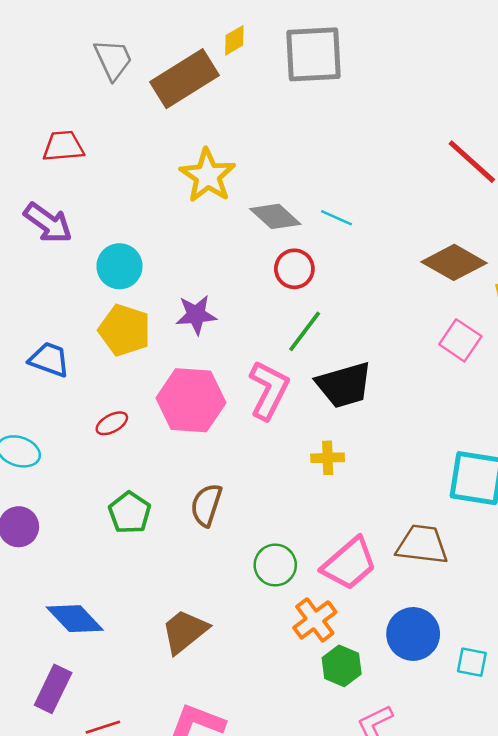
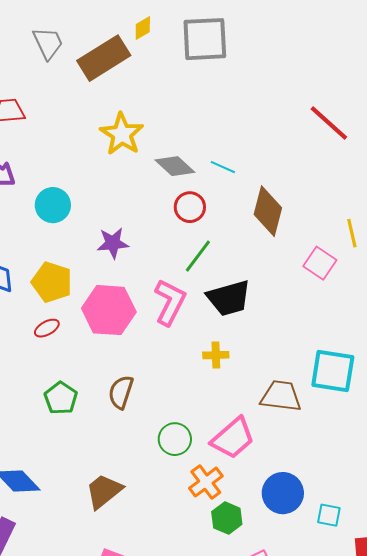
brown diamond: (454, 262) -> (268, 211), moved, turned 75
yellow pentagon: (125, 330) -> (52, 282), moved
brown trapezoid: (422, 545) -> (281, 396), moved

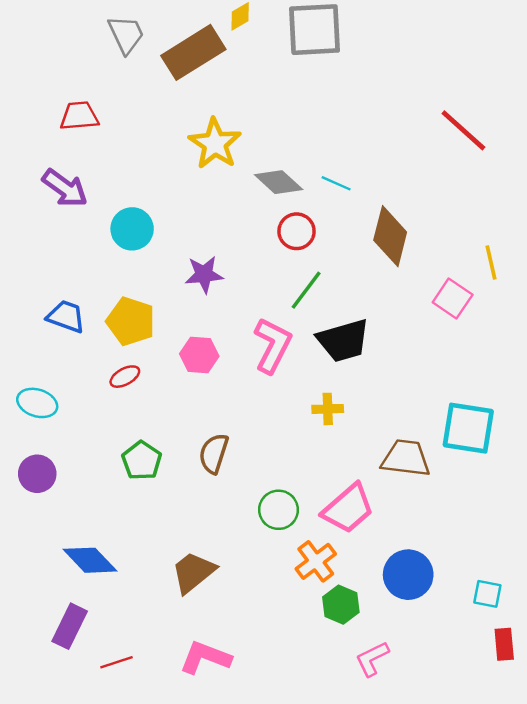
pink hexagon: (109, 310) -> (199, 355), size x0.6
cyan square: (329, 515) -> (487, 594), moved

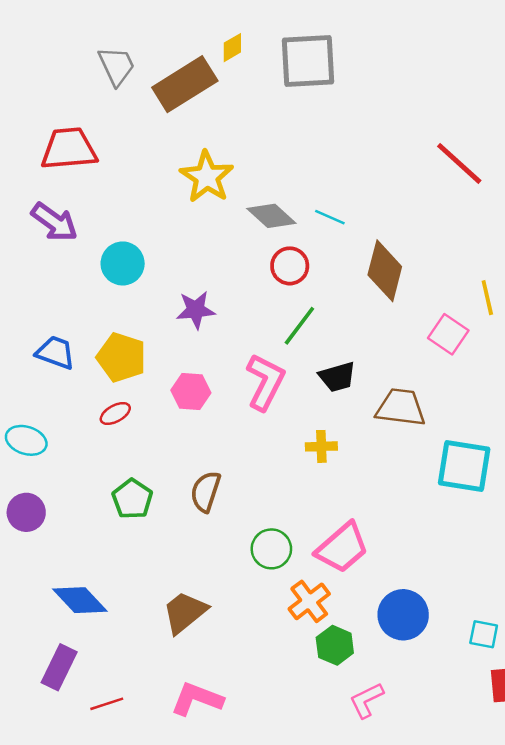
red trapezoid: (79, 116) -> (69, 149), size x1.4
black trapezoid: (343, 341) -> (337, 377), size x0.7
brown trapezoid: (406, 458) -> (401, 407), moved

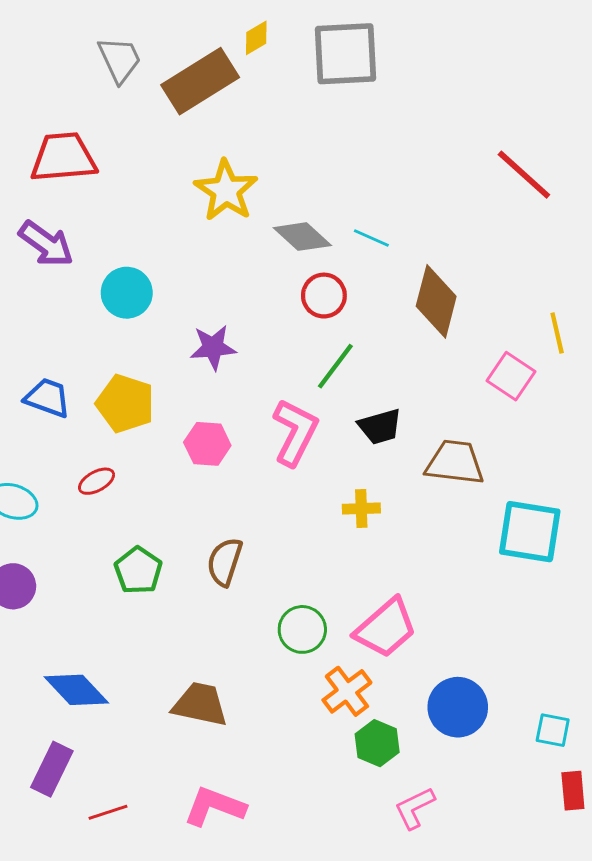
red ellipse: (115, 414) -> (97, 481), moved
brown trapezoid: (185, 612) -> (200, 704), turned 51

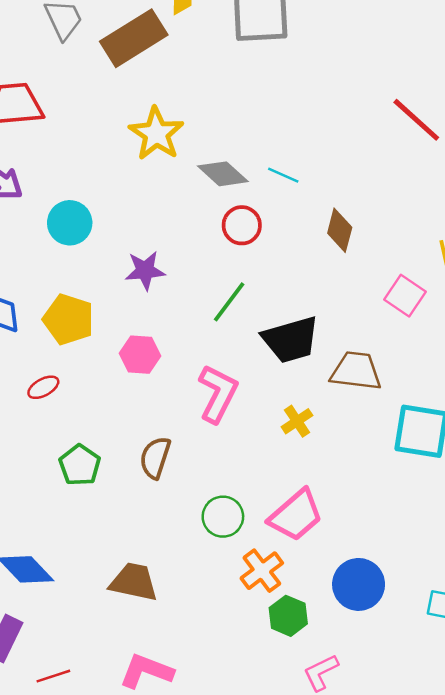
brown diamond: (436, 301) -> (340, 230), size x0.7
green line: (335, 366) -> (229, 302), moved
black trapezoid: (380, 427) -> (291, 340), size x1.5
pink L-shape: (295, 432) -> (218, 394), moved
yellow cross: (361, 509) -> (297, 421), moved, turned -32

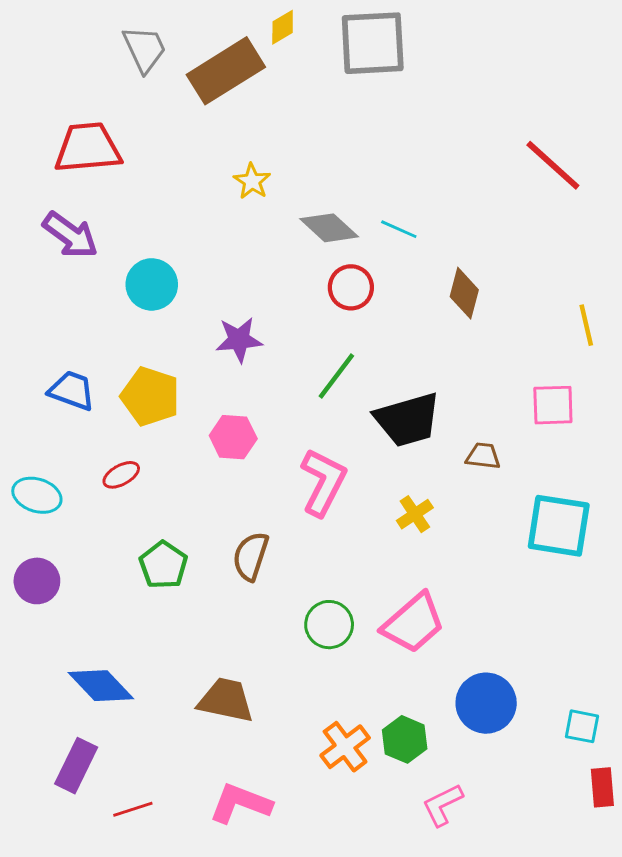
yellow star: (156, 134) -> (252, 181), size x0.6
pink square: (405, 296) -> (553, 405), moved, turned -36
brown trapezoid: (356, 371) -> (483, 456), size x0.6
orange cross: (262, 571) -> (345, 747), moved

